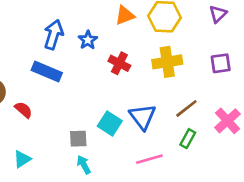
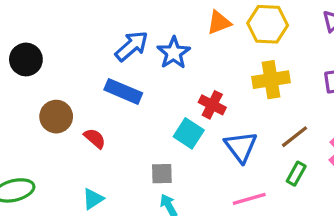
blue arrow: (54, 35) -> (132, 46), turned 32
blue star: (88, 40) -> (174, 53), size x1.4
red cross: (119, 63) -> (212, 105), moved
cyan square: (110, 124) -> (189, 133), moved

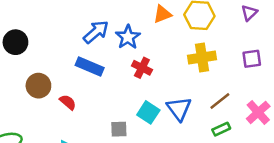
red cross: (212, 105) -> (142, 68), moved
cyan square: (189, 133) -> (148, 112), moved
green rectangle: (296, 174) -> (221, 129), turned 36

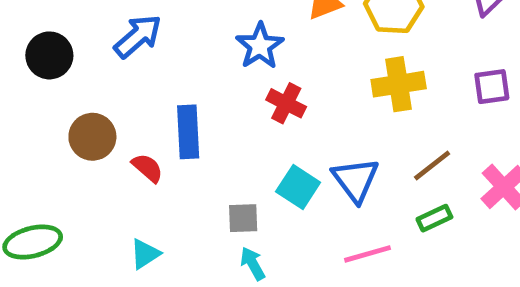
blue arrow: (96, 32) -> (138, 36), moved
blue rectangle: (90, 66) -> (188, 132), moved, turned 64

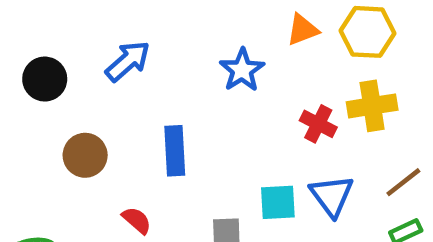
red cross: (286, 103) -> (318, 124), moved
red semicircle: (147, 168) -> (137, 220), moved
cyan square: (298, 187) -> (278, 202), turned -36

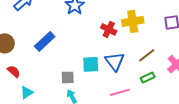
blue rectangle: (175, 151) -> (45, 41), turned 50
red semicircle: (137, 220) -> (14, 71), moved

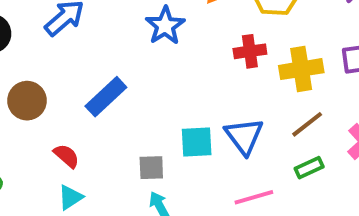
yellow cross: (133, 21) -> (301, 69), moved
red cross: (109, 29) -> (250, 51), moved, turned -35
red semicircle: (14, 71) -> (66, 156), moved

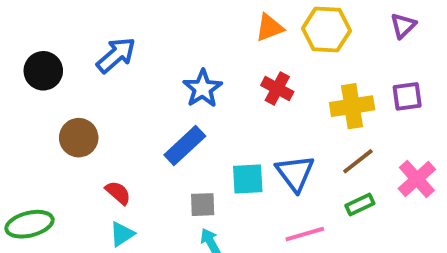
blue star: (165, 26) -> (203, 88), moved
red cross: (250, 51) -> (277, 88), moved, turned 36
blue rectangle: (106, 97) -> (185, 146), moved

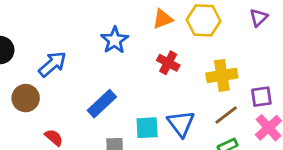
blue arrow: (116, 55) -> (52, 64), moved
blue star: (203, 88) -> (115, 40), moved
purple square: (407, 96) -> (261, 97), moved

